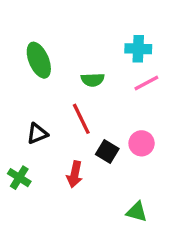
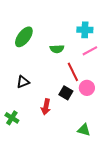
green ellipse: (39, 60) -> (24, 37), turned 60
red line: (81, 119) -> (73, 72), moved
green cross: (19, 178) -> (12, 118), moved

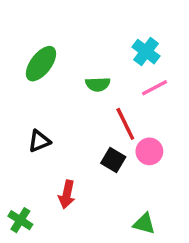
cyan cross: (85, 30) -> (146, 52), turned 35
red arrow: (46, 107) -> (67, 194), moved
green cross: (12, 118) -> (20, 220), moved

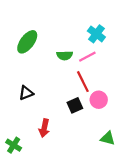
pink line: (155, 88) -> (87, 57), moved
black square: (113, 160) -> (75, 105), turned 35
green triangle: (144, 224) -> (108, 138), moved

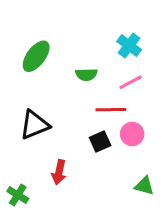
pink line: (87, 57) -> (131, 82), moved
red line: (83, 82) -> (111, 110), turned -65
black triangle: (26, 93) -> (35, 125), size x1.5

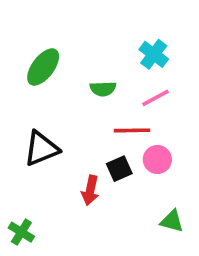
red arrow: (59, 172) -> (90, 190), moved

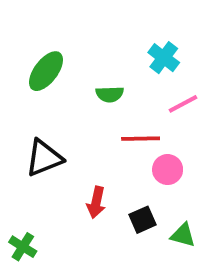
pink line: (156, 98) -> (183, 104), moved
black square: (119, 169) -> (142, 220), moved

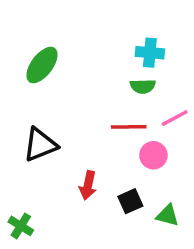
cyan cross: (164, 58) -> (150, 53), turned -32
green semicircle: (110, 94) -> (143, 86), moved
pink line: (183, 104) -> (175, 118), moved

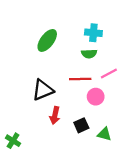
green ellipse: (42, 65) -> (47, 40), moved
black triangle: (40, 145) -> (43, 90), moved

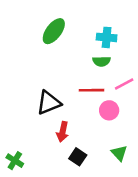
green ellipse: (47, 40) -> (54, 31), moved
black square: (81, 125) -> (78, 157), moved, turned -32
green triangle: (104, 134) -> (119, 153), turned 32

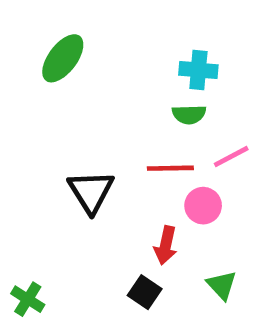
green ellipse: (54, 31) -> (63, 58), moved
black triangle: (49, 103) -> (91, 192), turned -40
red arrow: (63, 132) -> (166, 245), moved

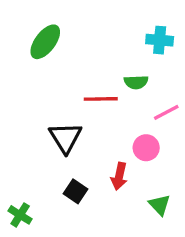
cyan cross: (198, 70) -> (160, 40), moved
red line: (170, 168) -> (101, 99), moved
black square: (145, 292) -> (76, 191), moved

